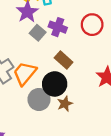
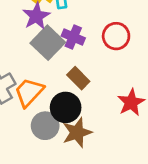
gray square: (38, 33) -> (48, 43), size x1.6
brown star: (65, 104) -> (77, 133), size x1.5

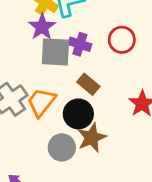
gray square: (48, 43) -> (55, 52), turned -36
gray circle: (45, 126) -> (62, 147), moved

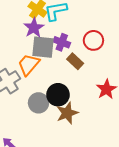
brown rectangle: (88, 84) -> (75, 61), moved
orange trapezoid: (41, 102) -> (29, 64), moved
gray circle: (62, 147) -> (39, 103), moved

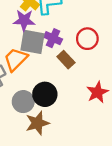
purple star: (34, 28) -> (24, 20), turned 30
brown star: (67, 113) -> (37, 123), moved

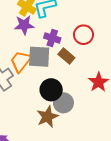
gray square: (32, 42) -> (39, 57), moved
gray circle: (23, 102) -> (63, 103), moved

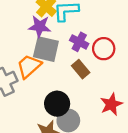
purple cross: (52, 38) -> (79, 42), moved
gray square: (39, 57) -> (46, 49), moved

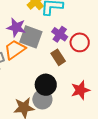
purple star: (40, 26) -> (16, 27), moved
black circle: (57, 104) -> (46, 85), moved

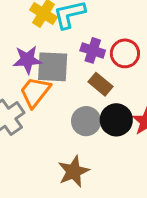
black circle: (46, 85) -> (116, 120), moved
gray circle: (42, 99) -> (86, 121), moved

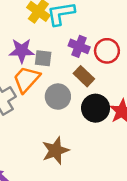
gray square: (53, 67) -> (43, 58), size x0.6
gray circle: (86, 121) -> (58, 97), moved

